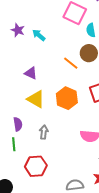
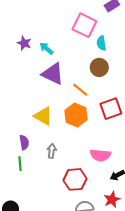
orange line: (71, 63) -> (80, 90), moved
purple triangle: (31, 73) -> (53, 74), moved, size x1.6
red hexagon: (36, 166) -> (75, 179), moved

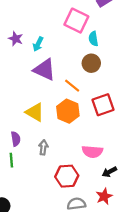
cyan arrow: (46, 48) -> (38, 44), turned -104

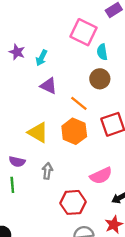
purple triangle: (44, 70) -> (49, 86), size x0.7
purple semicircle: (16, 139) -> (17, 162), turned 112
pink semicircle: (92, 152) -> (101, 176), turned -30

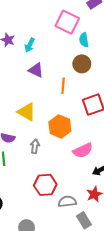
orange line: (79, 103) -> (63, 86), turned 56
orange hexagon: (74, 131) -> (60, 126), moved
red hexagon: (73, 202) -> (45, 185), moved

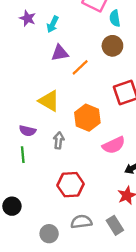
purple triangle: (36, 70) -> (60, 53), turned -35
orange line: (63, 86) -> (80, 67), moved, turned 42
gray semicircle: (67, 202) -> (81, 222), moved

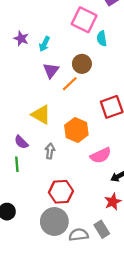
brown circle: (112, 46) -> (82, 64), moved
purple triangle: (60, 53) -> (51, 70), turned -42
purple semicircle: (28, 131) -> (21, 142), turned 32
gray semicircle: (81, 222) -> (79, 235), moved
gray circle: (49, 234) -> (54, 222), moved, size x1.6

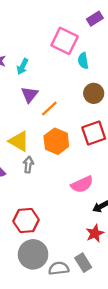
brown circle: (82, 64) -> (94, 93), moved
orange hexagon: (76, 130) -> (56, 141), moved
gray arrow: (50, 151) -> (28, 165), moved
red hexagon: (61, 192) -> (26, 221), moved

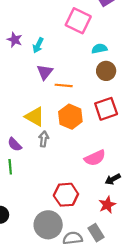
cyan semicircle: (83, 61) -> (99, 49), moved, turned 88
orange line: (49, 109) -> (64, 85), turned 48
red hexagon: (26, 221) -> (66, 195), moved

